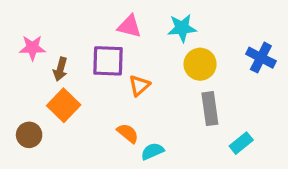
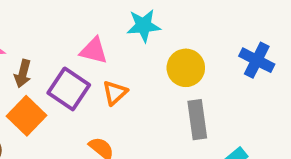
pink triangle: (129, 26) -> (94, 51), moved
cyan star: (182, 28) -> (144, 26), moved
purple square: (108, 61) -> (69, 89), moved, turned 32

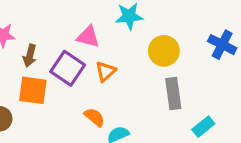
orange square: (27, 116) -> (33, 90), turned -36

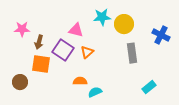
yellow circle: (164, 51) -> (124, 24), moved
gray rectangle: (173, 93) -> (132, 53), moved
orange semicircle: (94, 117) -> (80, 81), turned -40

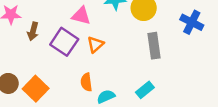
orange square: (41, 64) -> (36, 89), moved, turned 36
orange semicircle: (80, 81) -> (86, 82), turned -96
cyan rectangle: (149, 87) -> (145, 90), moved

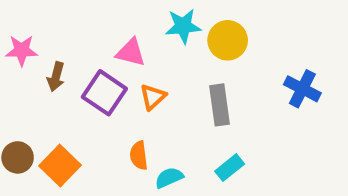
blue cross: (192, 22) -> (302, 89), moved
gray rectangle: (154, 46) -> (220, 105), moved

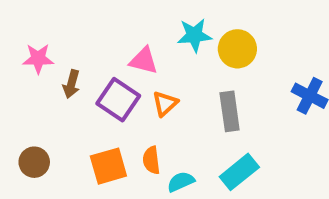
orange square: (60, 166) -> (108, 166), moved, turned 30
cyan rectangle: (230, 168) -> (239, 172), size x1.4

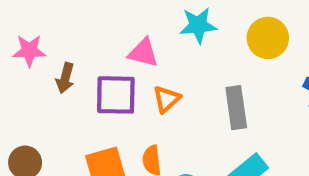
yellow circle: (237, 49) -> (268, 38), moved
purple square: (118, 100) -> (116, 95), turned -33

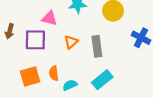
orange triangle: (167, 99) -> (71, 42), moved

